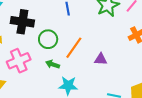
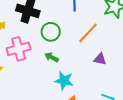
orange line: (74, 48) -> (88, 33), moved

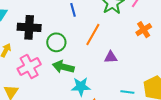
green arrow: (52, 57) -> (63, 67), size x1.5

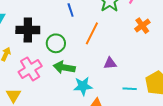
purple triangle: (111, 57) -> (110, 63), moved

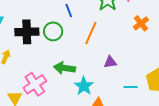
green circle: (56, 43) -> (53, 31), moved
pink cross: (30, 69) -> (35, 84), moved
cyan star: (83, 86) -> (84, 86), turned -30

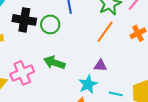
orange line: (91, 33) -> (105, 32), moved
cyan star: (84, 86) -> (88, 84), moved

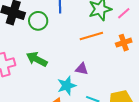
orange line: (105, 32) -> (91, 36), turned 30

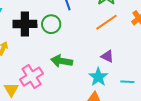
purple triangle: (82, 69) -> (107, 56), turned 32

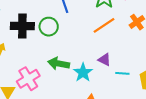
cyan star: (98, 77) -> (83, 72), moved
cyan line: (127, 82) -> (122, 73), moved

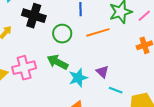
orange line: (104, 25) -> (98, 32), moved
green circle: (49, 27) -> (62, 34), moved

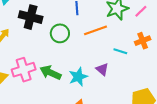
green arrow: (57, 62) -> (50, 73), moved
cyan line: (116, 90) -> (120, 51), moved

